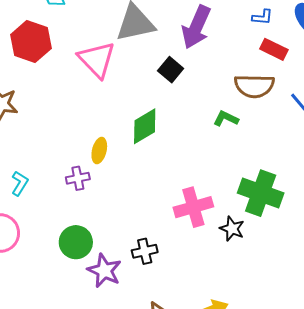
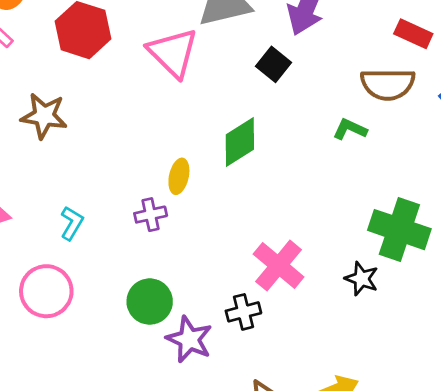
pink cross: (193, 207) -> (279, 266), moved, turned -33

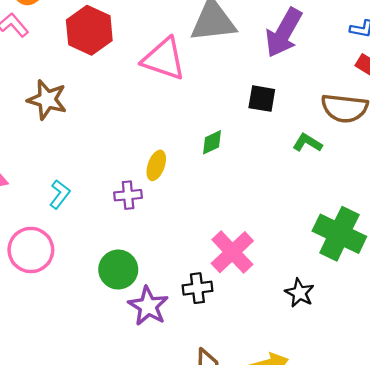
pink triangle: (173, 53) -> (164, 59), turned -33
black square: (273, 64) -> (262, 99), moved, turned -36
green diamond: (240, 142) -> (212, 142), size x0.6
black star: (362, 279) -> (300, 293), moved

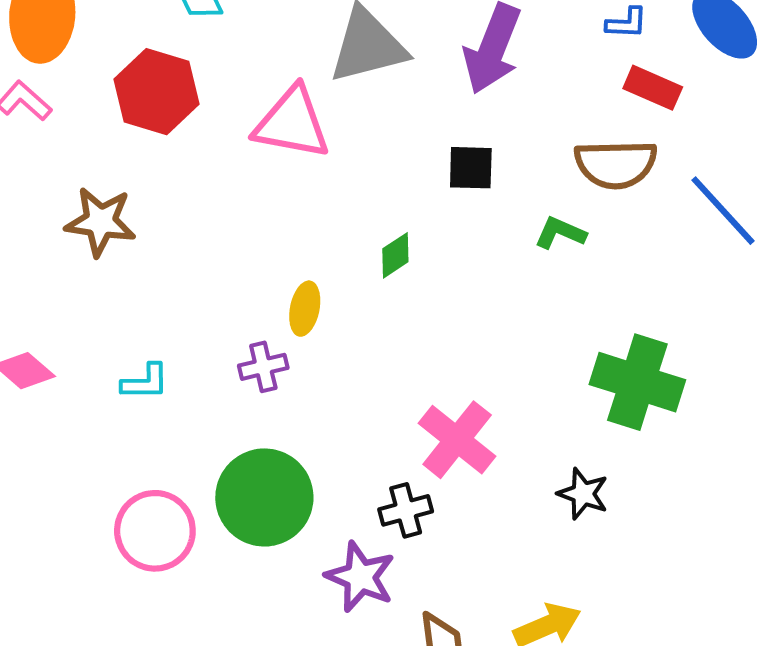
cyan L-shape: (60, 194) -> (145, 382), turned 60
pink circle: (31, 250) -> (155, 531), moved
green circle: (118, 270) -> (264, 497), size x1.4
purple star: (148, 306) -> (360, 577), moved

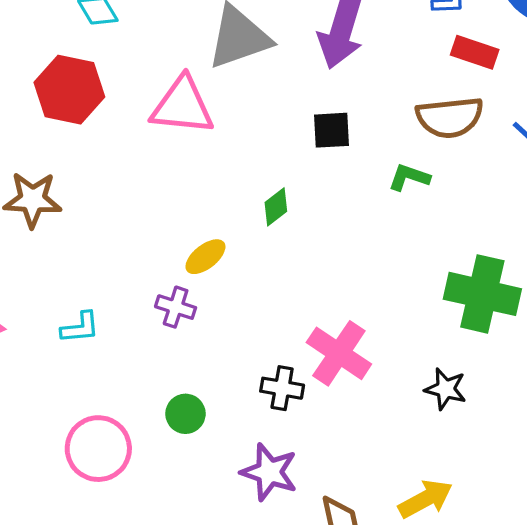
yellow ellipse: (305, 309) -> (205, 257), turned 45
purple cross: (263, 367) -> (176, 307), turned 36
green circle: (264, 497) -> (185, 414), size x0.5
black cross: (406, 510) -> (282, 388), moved, turned 30

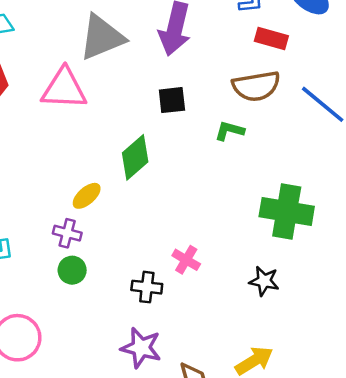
green diamond: (276, 207) -> (135, 157), size x1.6
pink cross: (339, 353) -> (186, 260), size x0.6
green circle: (185, 414) -> (72, 270), moved

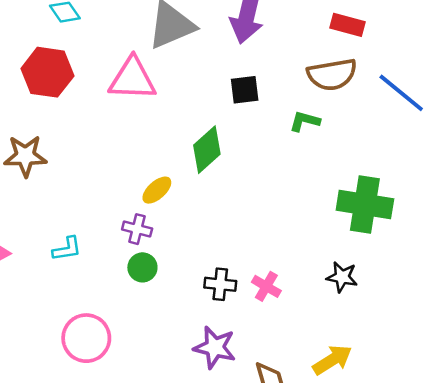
pink cross: (186, 260) -> (266, 286), moved

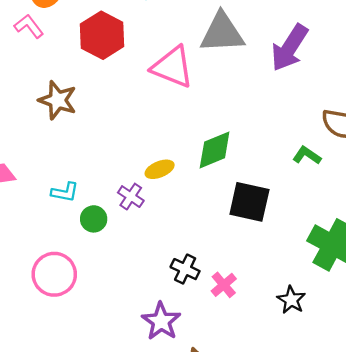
black square: (245, 90) -> (249, 202), moved, size x1.5
green circle: (142, 267) -> (94, 219), moved

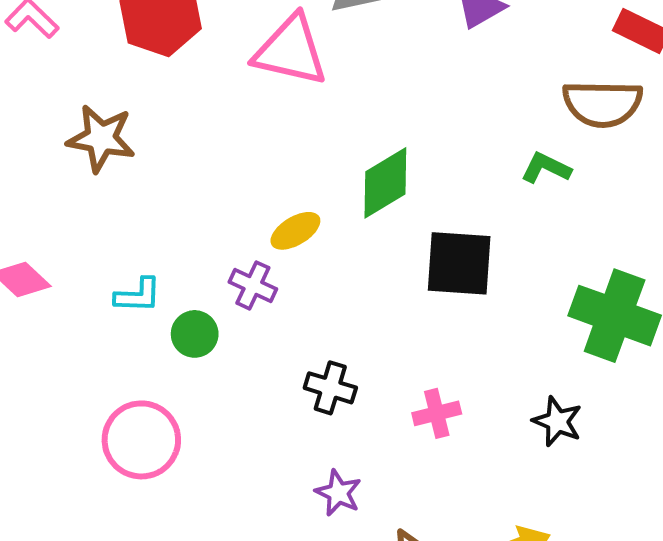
black cross: (185, 269) -> (330, 388), moved
pink cross: (224, 285) -> (437, 413), turned 35
purple star: (161, 321) -> (338, 493), size x0.7

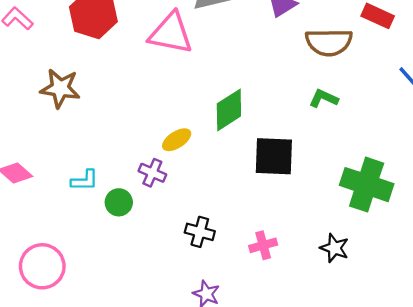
brown semicircle: (602, 104) -> (329, 42), moved
pink circle: (141, 440) -> (42, 266), moved

